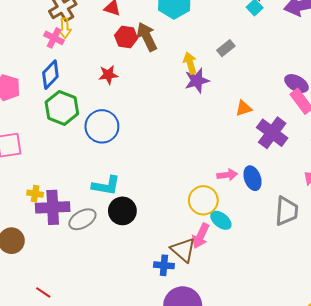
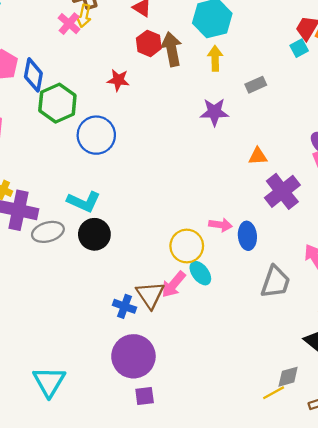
yellow arrow: (190, 63) -> (215, 58), moved
blue diamond: (50, 75) -> (33, 75), moved, turned -48

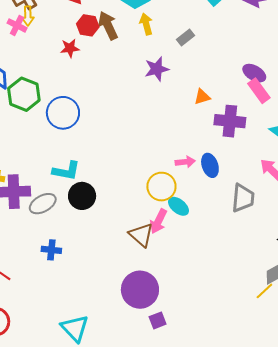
red star: (118, 80) -> (70, 48), moved
purple cross: (282, 191) -> (230, 121), turned -32
blue cross: (124, 306) -> (51, 250), moved

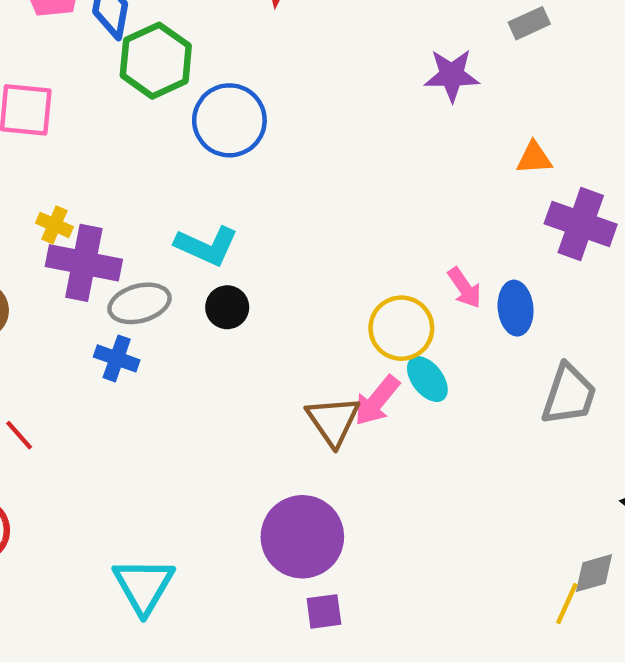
pink arrow: (185, 162) -> (465, 288), turned 48
black circle: (82, 196) -> (227, 307), size x0.7
blue cross: (51, 250) -> (117, 358), moved
yellow line: (264, 291) -> (567, 604), turned -36

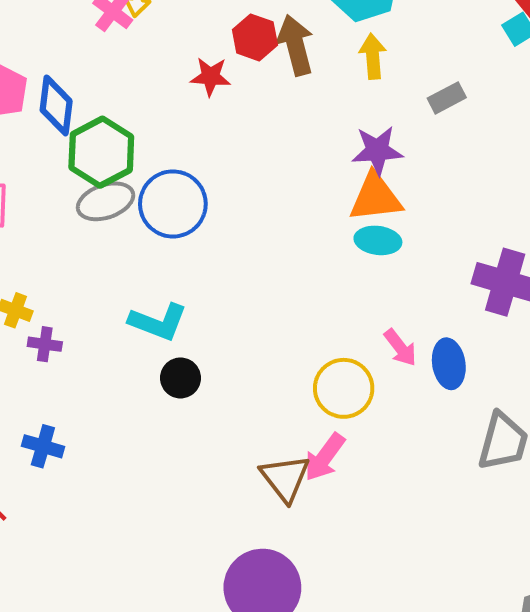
orange triangle: (534, 158) -> (375, 197), moved, size x1.6
purple cross: (84, 263) -> (45, 344), size x0.5
gray ellipse: (139, 303) -> (106, 201), moved
blue cross: (117, 358) -> (43, 446), moved
cyan ellipse: (427, 379) -> (378, 240), moved, turned -42

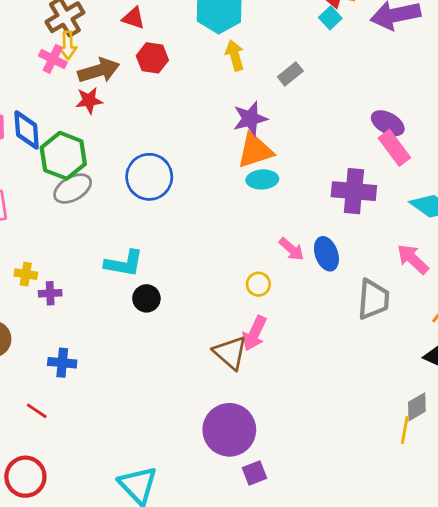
brown arrow: (295, 45) -> (99, 70), moved, turned 99
red star: (210, 77) -> (89, 100), moved
blue circle: (173, 204) -> (149, 177), moved
yellow circle: (344, 388) -> (258, 284), size x0.6

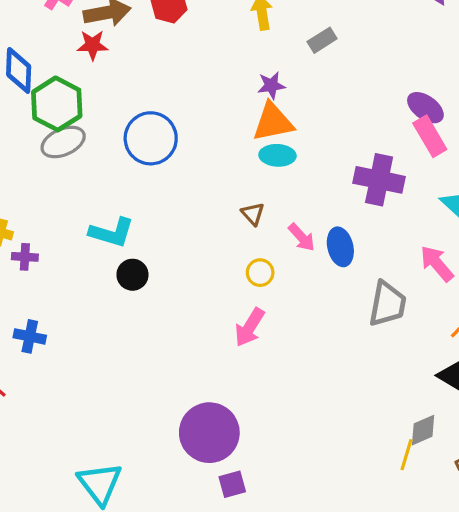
purple star: (250, 119) -> (271, 85), size x0.7
brown triangle: (230, 353) -> (253, 214), moved, size x0.6

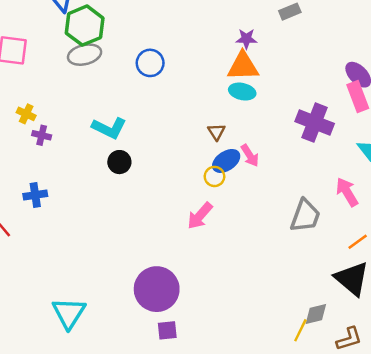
blue circle: (151, 138) -> (150, 63), size x0.7
blue ellipse: (340, 247) -> (226, 161), moved, turned 60
blue cross: (30, 336) -> (35, 195), turned -30

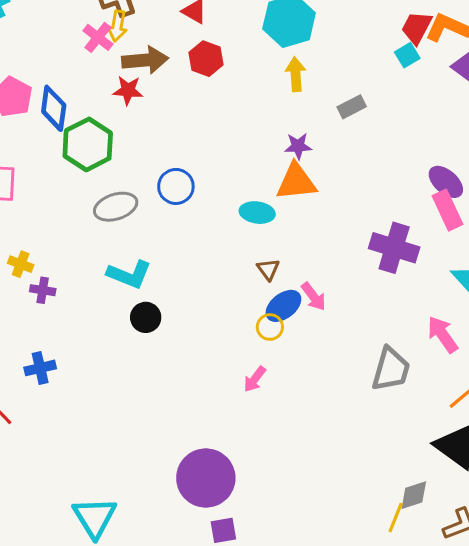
gray ellipse: (85, 55) -> (116, 207), moved
cyan ellipse: (242, 92) -> (257, 213), moved
pink arrow: (200, 216) -> (255, 379), size x0.7

